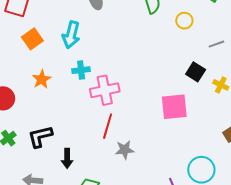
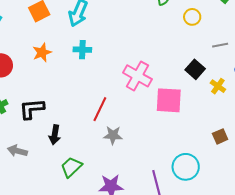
pink cross: (105, 90) -> (138, 76), moved, turned 32

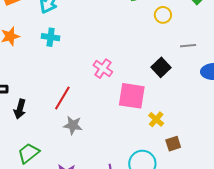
pink cross: (138, 76) -> (103, 69), size x0.7
yellow cross: (218, 86) -> (156, 119), moved
black arrow: (55, 135) -> (20, 109), moved
brown square: (220, 136) -> (173, 144), moved

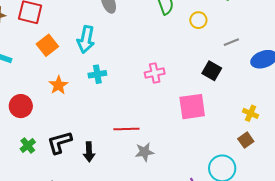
pink cross: (103, 69) -> (155, 73), moved, turned -30
red line: (62, 98) -> (126, 129), turned 75
yellow cross: (156, 119) -> (250, 113), moved

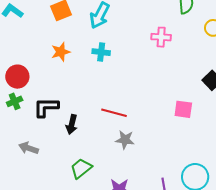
pink cross: (155, 73) -> (161, 37), moved
red circle: (21, 106) -> (17, 77), moved
pink square: (192, 107) -> (183, 109), size x0.7

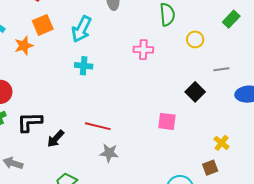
orange star: (61, 52) -> (24, 46), moved
black arrow: (72, 124) -> (56, 139), turned 30

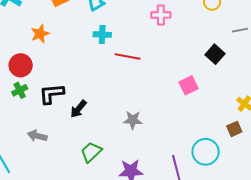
orange star: (24, 46) -> (40, 34), moved
pink square: (167, 121) -> (189, 85), turned -30
red line: (98, 126) -> (128, 57), moved

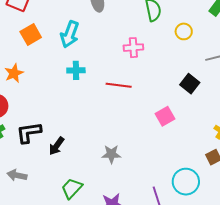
red line: (128, 57) -> (119, 85), moved

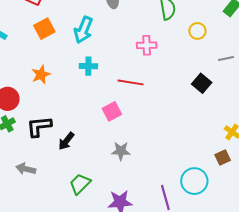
orange star: (14, 73) -> (41, 75), moved
pink square: (165, 116) -> (112, 111), moved

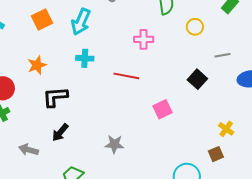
pink square: (112, 111) -> (163, 109), moved
black L-shape: (39, 127) -> (55, 97), moved
gray arrow: (26, 169) -> (29, 150), moved

